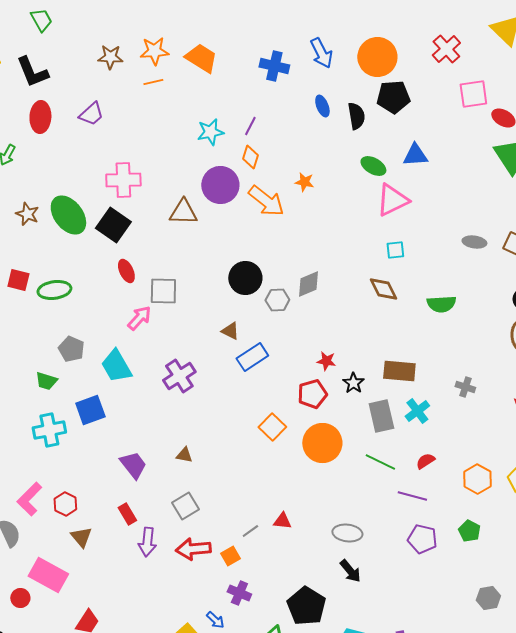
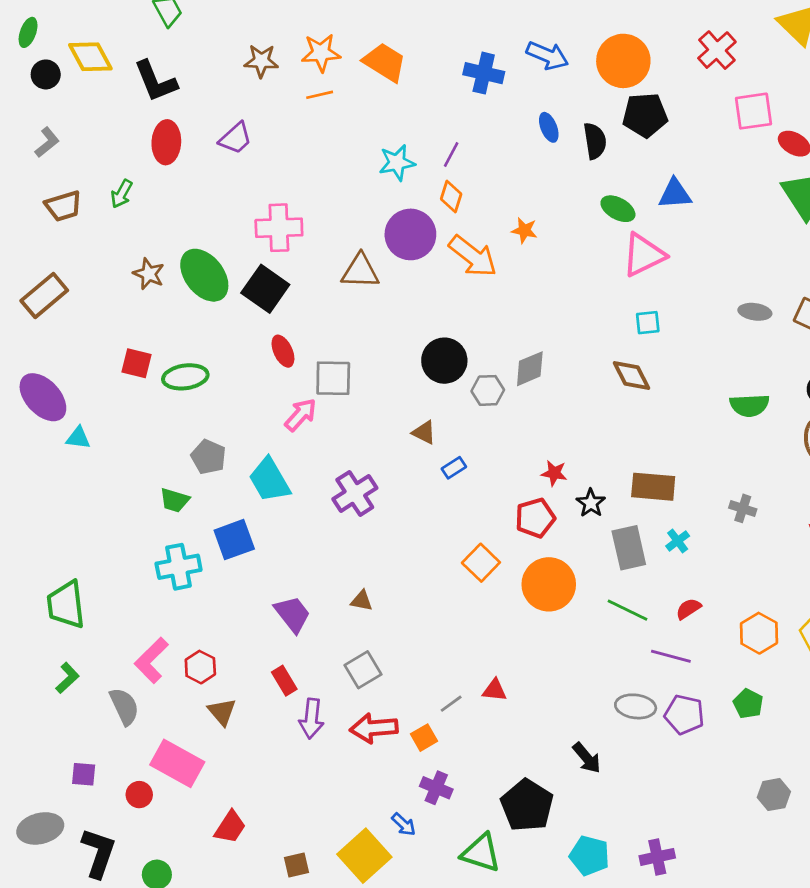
blue arrow: (321, 53) -> (547, 55), turned -40
green semicircle: (441, 304) -> (749, 405), moved
blue rectangle: (252, 357) -> (454, 468), size x0.6
cyan cross: (417, 411) -> (678, 541), size x0.7
gray ellipse: (347, 533) -> (636, 706), moved

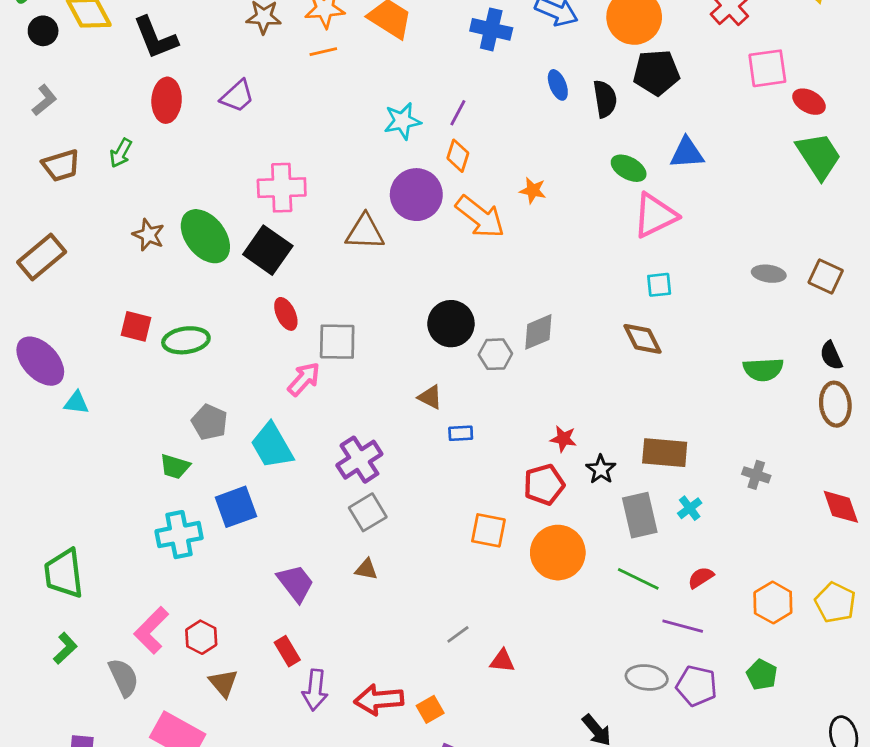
blue rectangle: (454, 468) -> (461, 433), turned 30
orange square: (481, 563) -> (488, 530), turned -33
gray square: (363, 670) -> (368, 512), moved
gray line: (451, 704) -> (458, 634), moved

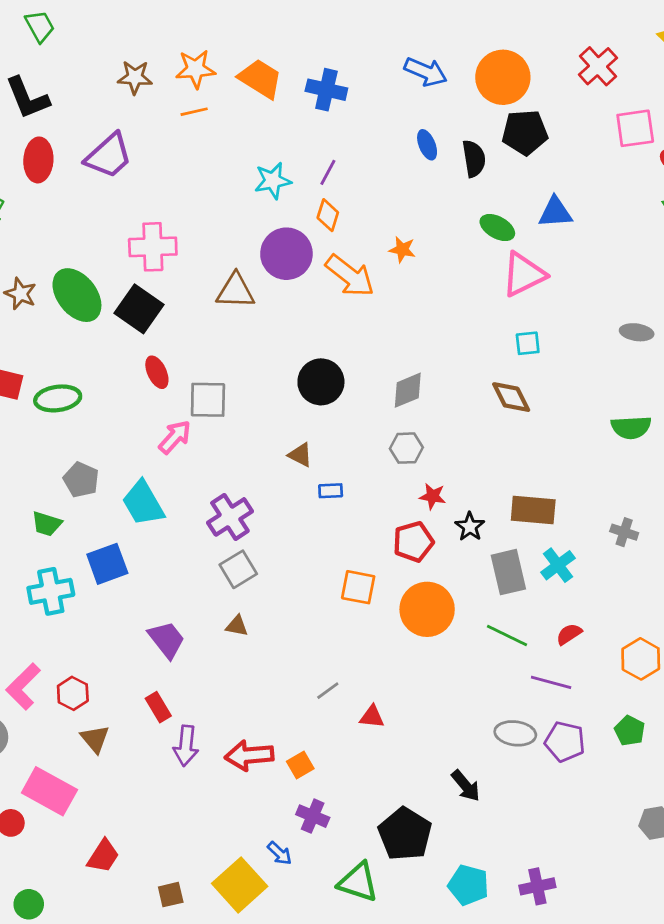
blue cross: (491, 29) -> (326, 90), moved
purple trapezoid: (237, 96) -> (109, 156), size x1.4
gray hexagon: (495, 354) -> (406, 448), moved
cyan cross: (690, 508) -> (558, 565), size x1.4

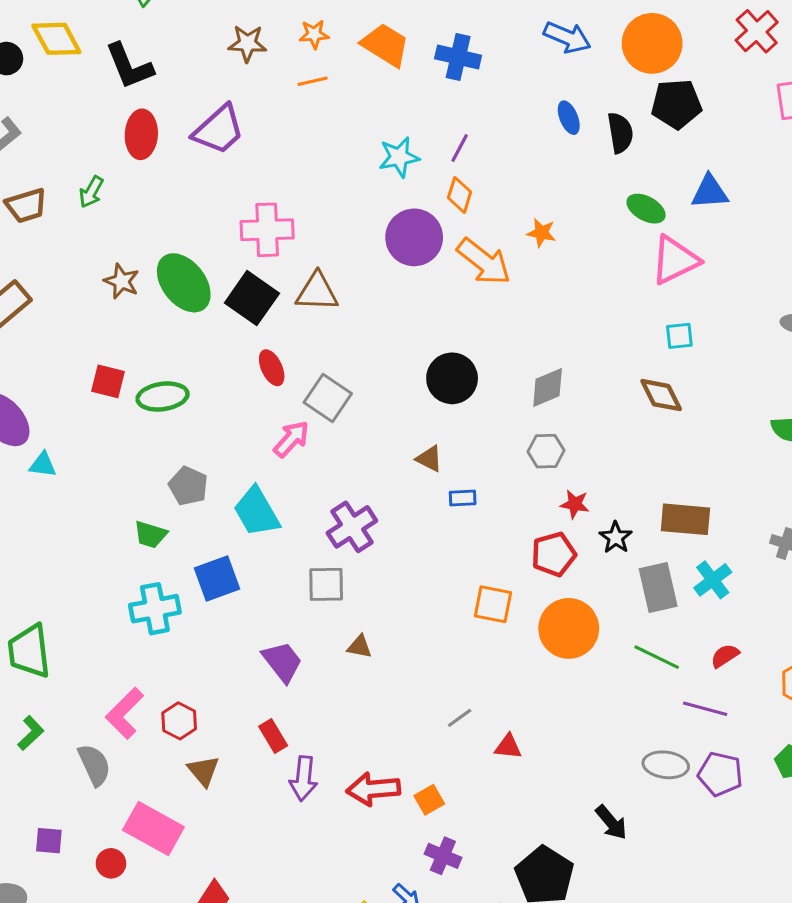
orange star: (196, 69) -> (314, 34), size x0.7
brown triangle: (235, 291) -> (317, 292), moved
gray square: (208, 400) -> (328, 398), turned 33
gray square: (238, 569) -> (326, 584), moved, turned 30

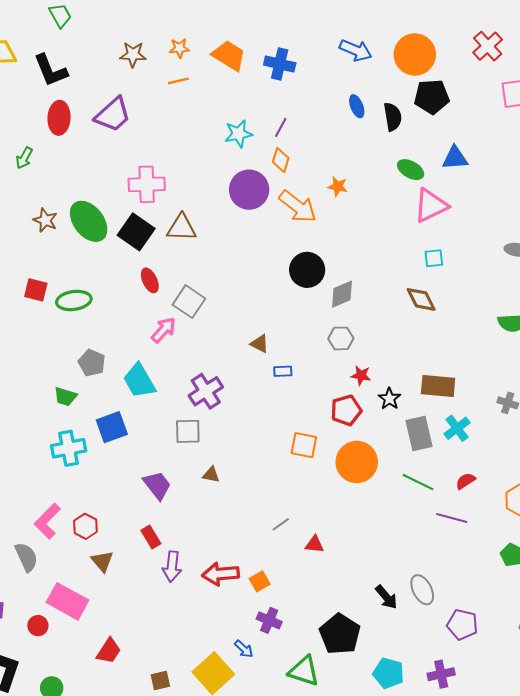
black circle: (452, 378) -> (307, 270), moved
gray ellipse: (666, 765) -> (422, 590), moved, turned 56
purple pentagon: (720, 774) -> (462, 625), moved

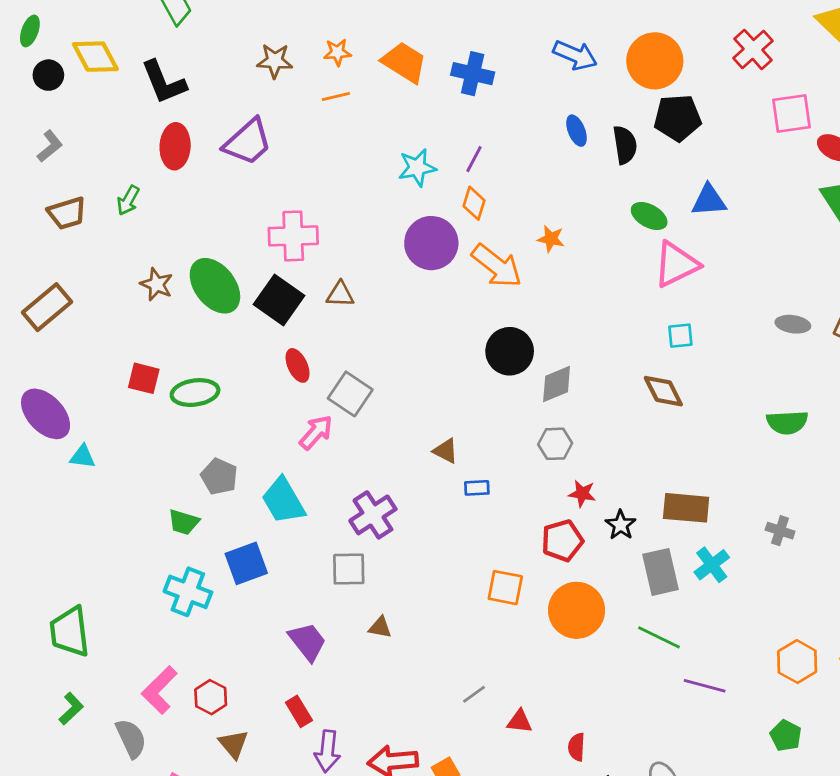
brown triangle: (181, 228) -> (340, 294), size x0.7
cyan cross: (69, 448) -> (188, 592), turned 32
red semicircle: (465, 481) -> (577, 747), moved, turned -54

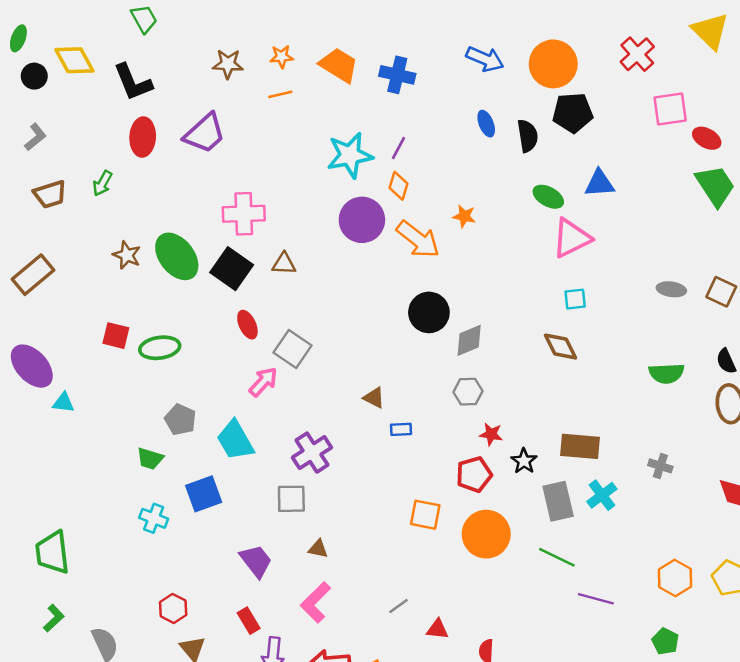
cyan star: (417, 168) -> (350, 155), size x1.4
cyan cross: (188, 592) -> (154, 518), size x0.7
pink L-shape: (159, 690) -> (316, 602), moved

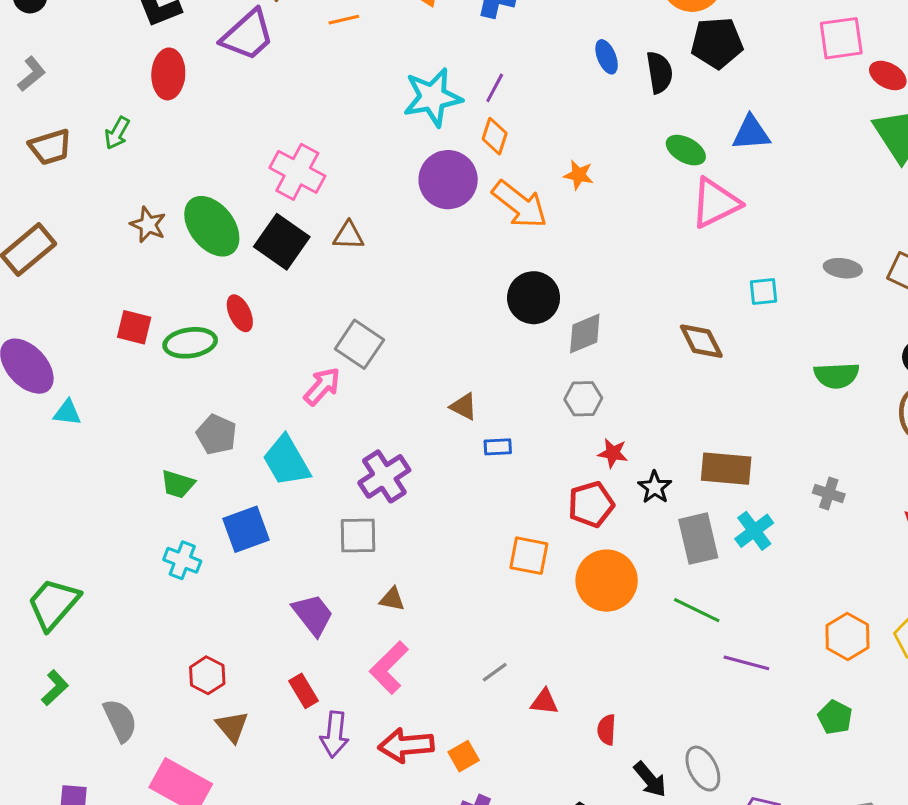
purple trapezoid: (205, 133) -> (248, 35), moved
pink cross: (244, 214) -> (297, 172), turned 30
cyan square: (575, 299) -> (764, 291), moved
red ellipse: (247, 325) -> (240, 313), moved
green trapezoid: (53, 552) -> (53, 604), turned 48

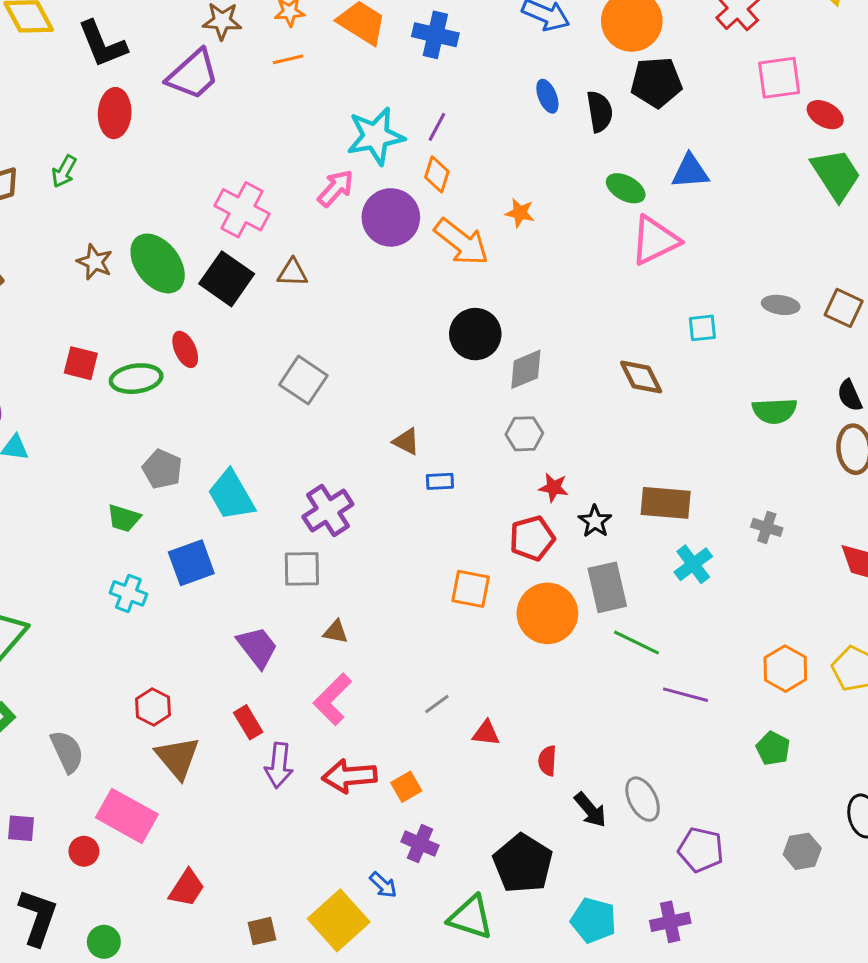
pink arrow: (322, 386) -> (336, 188), moved
gray rectangle: (698, 539) -> (607, 587), moved
brown triangle: (232, 727) -> (178, 758), size x1.4

